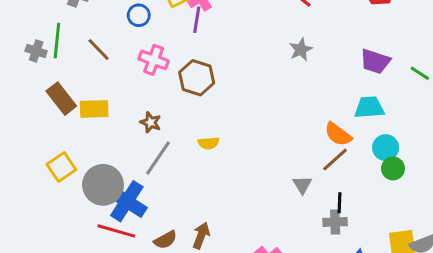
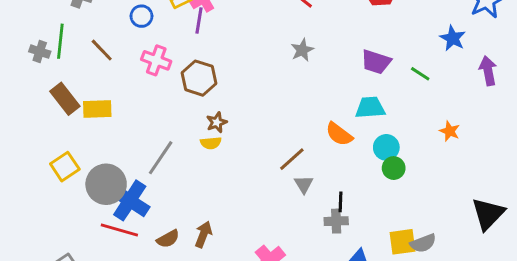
brown star: (151, 122) -> (217, 122), moved, turned 30
brown line: (335, 160) -> (292, 159), moved

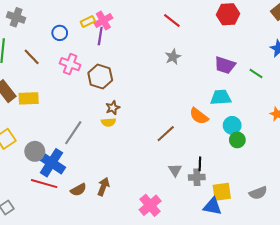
gray circle: (106, 184) -> (35, 151), size x0.7
gray triangle: (304, 184) -> (175, 170), moved
yellow square: (403, 242) -> (222, 192), moved

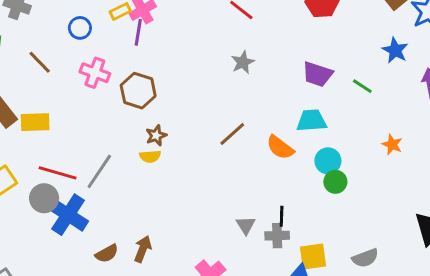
brown line: (166, 134) -> (232, 134), moved
red line: (44, 184) -> (58, 173), moved

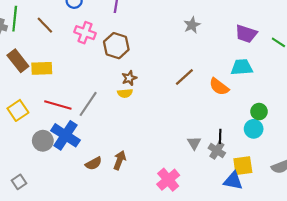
cyan circle: (328, 161) -> (254, 129), moved
gray circle: (44, 198) -> (43, 141), moved
gray cross: (277, 236) -> (217, 150), turned 35

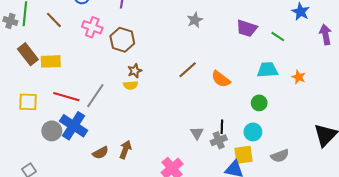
cyan trapezoid: (242, 67) -> (267, 70), moved
yellow square: (18, 110) -> (28, 102), turned 36
cyan circle: (254, 129) -> (253, 132), moved
gray cross: (217, 150) -> (219, 140), turned 35

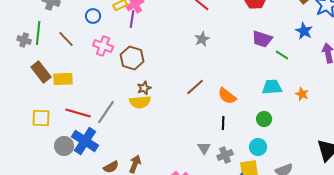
purple trapezoid: (247, 28) -> (262, 39), moved
yellow semicircle: (131, 85) -> (140, 102), size x1.5
black line: (222, 127) -> (223, 123), moved

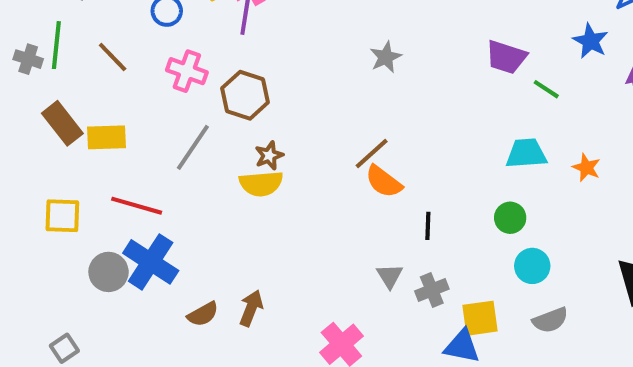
orange semicircle: (227, 96) -> (384, 182), moved
gray line: (106, 112) -> (193, 147), moved
cyan circle: (258, 147) -> (532, 266), moved

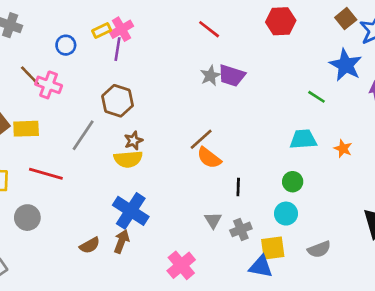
blue star: (590, 41) -> (346, 65), size x1.4
purple trapezoid: (506, 57) -> (232, 76), moved
pink cross: (187, 71) -> (49, 85), moved
blue cross: (151, 262) -> (131, 211), moved
cyan circle: (532, 266) -> (286, 214), moved

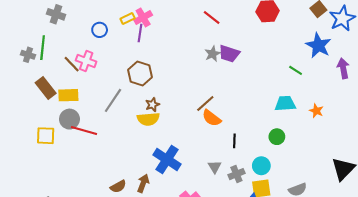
brown line: (30, 76) -> (72, 64), moved
blue cross: (131, 211) -> (167, 160), moved
cyan circle: (286, 214) -> (261, 166), moved
gray circle: (27, 218) -> (69, 119), moved

